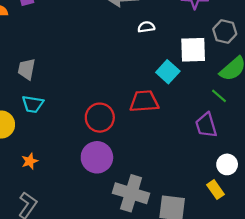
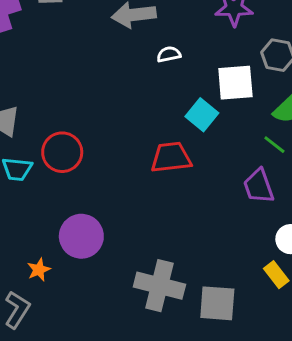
red circle: (100, 118) -> (62, 152), moved
purple circle: (97, 157) -> (81, 236), moved
orange star: (30, 161) -> (39, 270), moved

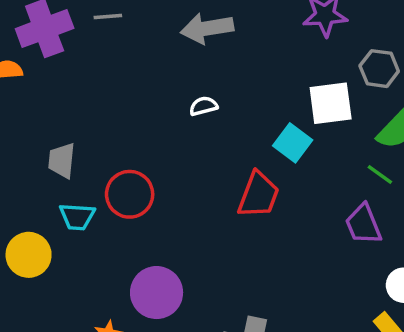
white semicircle: (169, 54) -> (204, 106), moved
red trapezoid: (171, 157) -> (258, 195), turned 120

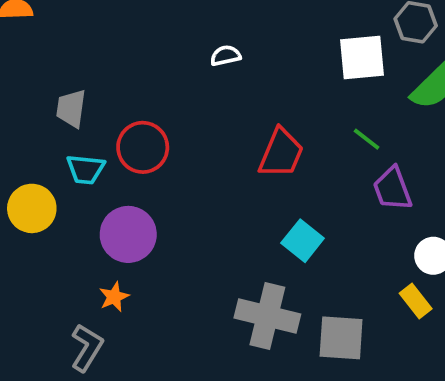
cyan square: (293, 143) -> (303, 241), moved
green line: (380, 174) -> (367, 139), moved
purple circle: (157, 293) -> (128, 234), moved

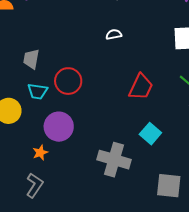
orange star: (114, 297) -> (40, 153), moved
gray cross: (267, 316) -> (114, 160), moved

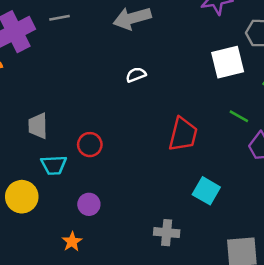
red circle: (68, 81) -> (90, 145), size x0.7
purple circle: (59, 127) -> (89, 204), size x0.6
gray cross: (114, 160) -> (167, 233), size x0.6

